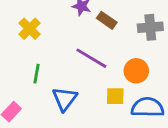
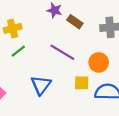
yellow cross: (30, 29) -> (13, 28), turned 30
green line: (37, 74) -> (18, 51), moved, turned 42

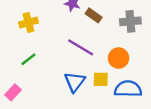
green line: (18, 51) -> (28, 59), moved
blue triangle: (41, 85) -> (75, 82), moved

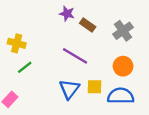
gray cross: (130, 21) -> (123, 31), turned -30
yellow cross: (28, 22) -> (17, 43), moved, turned 30
orange circle: (119, 58) -> (123, 66), moved

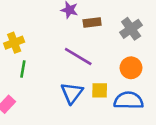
brown rectangle: (88, 25) -> (92, 23), turned -42
yellow cross: (17, 43) -> (14, 43), turned -36
green line: (25, 67) -> (23, 69), turned -42

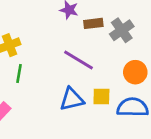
gray cross: (131, 29) -> (122, 30), moved
blue triangle: (72, 93) -> (72, 99), turned 40

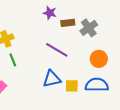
green line: (19, 74) -> (13, 60), turned -32
yellow square: (101, 97) -> (72, 86), moved

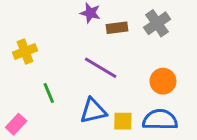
gray cross: (89, 28) -> (157, 23), moved
green line: (13, 60) -> (49, 93), moved

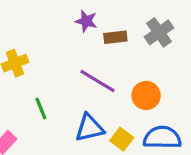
orange circle: (163, 81) -> (146, 95), moved
yellow square: (123, 121) -> (122, 139), turned 36

